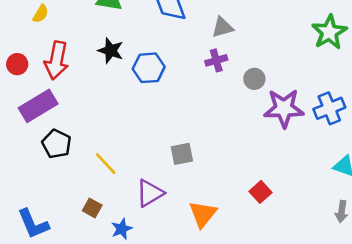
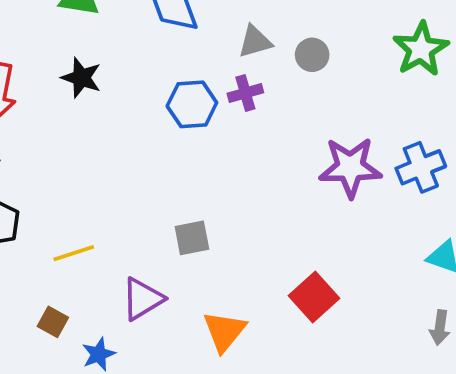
blue hexagon: (149, 68) -> (192, 104), moved
gray circle: (254, 79) -> (312, 55), moved
yellow line: (106, 164) -> (74, 253), turned -65
red square: (261, 192) -> (314, 297), size x1.4

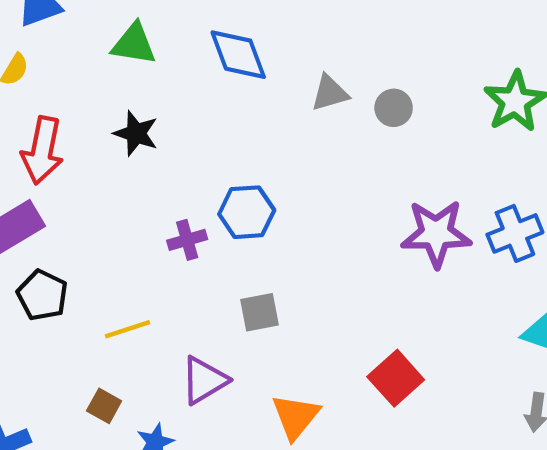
purple cross: (245, 93) -> (187, 240), moved
blue hexagon: (192, 104) -> (247, 212), moved

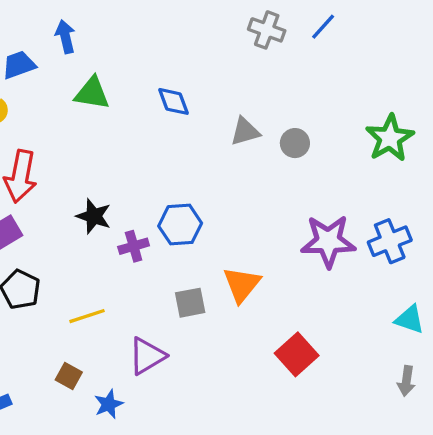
blue diamond: (238, 55) -> (174, 101), size x0.7
black star: (136, 133) -> (94, 216), moved
orange triangle: (296, 417) -> (242, 284), moved

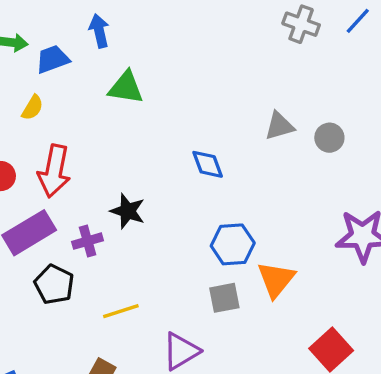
blue diamond: (174, 101) -> (208, 164), moved
blue hexagon: (180, 225) -> (233, 244), moved
purple cross: (134, 246) -> (88, 241), moved

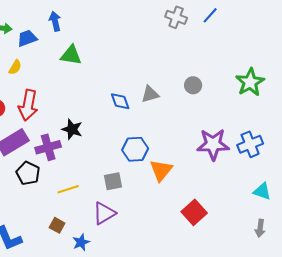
gray triangle: (279, 126) -> (150, 94), moved
purple cross: (88, 241) -> (48, 147), size x1.4
gray square: (224, 298) -> (113, 181), moved

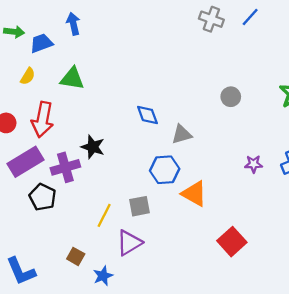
green triangle: (71, 55) -> (72, 78), moved
gray triangle: (150, 94) -> (182, 134), moved
purple star: (213, 144) -> (254, 164), size x0.5
orange triangle: (161, 170) -> (194, 194), turned -40
yellow line: (68, 189) -> (104, 215), moved, turned -45

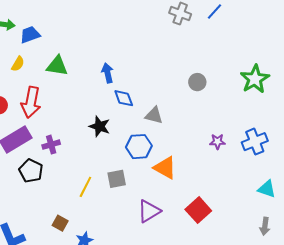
blue arrow: (73, 24) -> (108, 73), moved
gray triangle: (182, 134) -> (154, 115), turned 30
black star: (93, 147) -> (100, 126), moved
purple cross: (65, 167) -> (51, 145), size x0.7
purple triangle: (129, 243) -> (149, 211), moved

